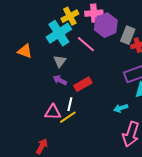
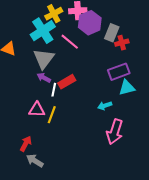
gray triangle: (60, 61) -> (44, 59), size x1.6
white line: (70, 104) -> (54, 90), moved
yellow line: (68, 117) -> (52, 115), turned -36

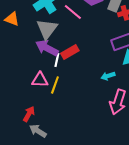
purple arrow: (44, 78) -> (47, 48), size x1.6

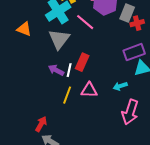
purple arrow: (47, 48) -> (56, 70), moved, size x0.7
red rectangle: (70, 52) -> (82, 62), turned -36
pink triangle: (40, 80) -> (89, 90), moved

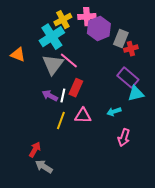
pink line: (85, 22) -> (69, 61), moved
purple rectangle: (134, 52) -> (128, 78), turned 60
pink arrow: (130, 112) -> (124, 138), size x0.7

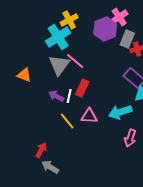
pink cross: (87, 17) -> (119, 17), moved, turned -30
orange triangle: (18, 55) -> (24, 75), moved
cyan arrow: (114, 112) -> (120, 112), size x1.6
yellow line: (61, 121) -> (67, 121), turned -60

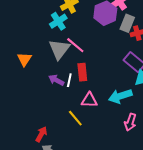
cyan cross: (58, 37) -> (58, 21), size x0.7
orange triangle: (24, 75) -> (24, 59), turned 42
red rectangle: (82, 88) -> (82, 72), turned -30
yellow line: (67, 121) -> (75, 118), moved

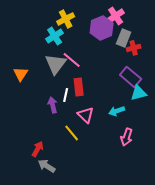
purple arrow: (56, 80) -> (53, 105), moved, turned 49
cyan arrow: (120, 96) -> (117, 111), size x0.7
pink triangle: (89, 100) -> (86, 115), turned 42

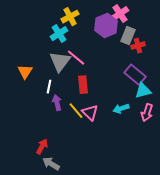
white line: (66, 95) -> (49, 87), moved
yellow line: (72, 133) -> (76, 111), moved
pink arrow: (127, 137) -> (147, 113), moved

